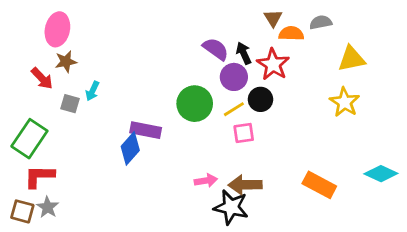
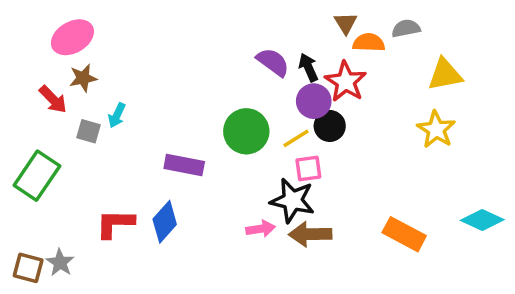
pink ellipse: (57, 29) -> (72, 37), turned 48
purple circle: (234, 77) -> (314, 101), moved
blue diamond: (130, 148) -> (165, 222), moved
red L-shape: (39, 176) -> (115, 224), moved
black star: (231, 207) -> (292, 200), moved

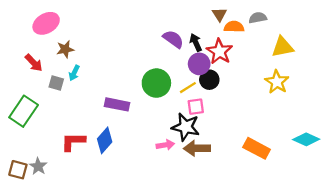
brown star: (83, 78) -> (65, 49), moved

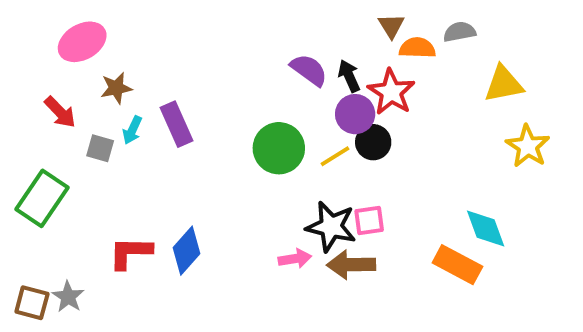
yellow star: (277, 82) -> (528, 146), moved
purple rectangle: (117, 104) -> (176, 124), moved, turned 55
pink square: (196, 107) -> (369, 220), moved
cyan diamond: (306, 139) -> (486, 229), moved, turned 45

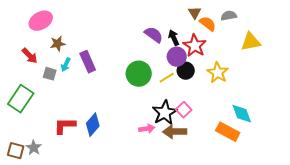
orange semicircle: (417, 48) -> (208, 24), turned 36
yellow star: (528, 146) -> (218, 73), moved
pink square: (369, 220) -> (184, 110), turned -35
black star: (331, 226) -> (165, 113), turned 30

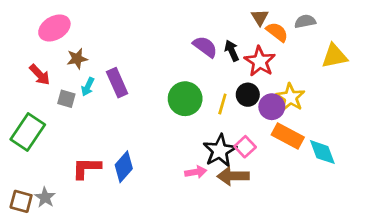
purple circle: (177, 57) -> (272, 107), moved
yellow line: (167, 78) -> (222, 104), turned -42
orange rectangle: (228, 132) -> (288, 136), moved

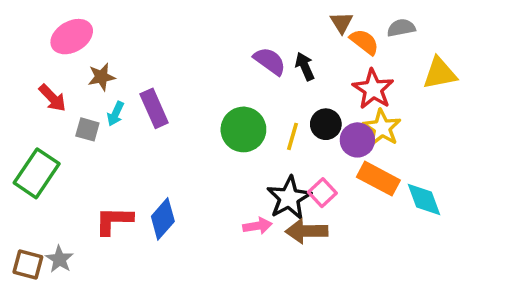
red star: (260, 61) -> (373, 89), moved

